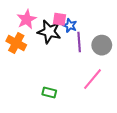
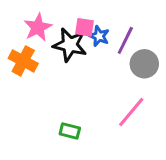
purple line: (79, 42) -> (125, 40), moved, turned 30

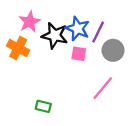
pink square: (84, 27) -> (79, 54), moved
blue star: (99, 36) -> (78, 29), size x1.5
green rectangle: (70, 131) -> (43, 106), moved

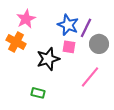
black star: (55, 35) -> (48, 59), moved, turned -30

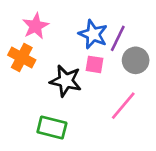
black star: (48, 59) -> (66, 81), turned 30
green rectangle: (38, 93) -> (52, 127), size x1.5

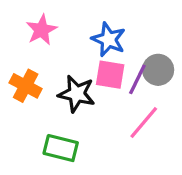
purple line: (118, 38) -> (137, 79), moved
orange cross: (22, 58) -> (26, 86), moved
pink square: (94, 64) -> (110, 75), size x1.4

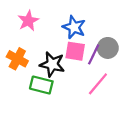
green rectangle: (61, 148) -> (41, 85), moved

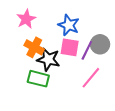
orange cross: (17, 59) -> (34, 47), moved

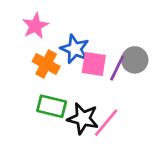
blue star: (69, 25) -> (75, 49), moved
black star: (48, 59) -> (83, 119), moved
pink line: (91, 78) -> (106, 123), moved

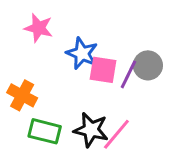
pink star: (35, 26) -> (39, 28), turned -30
orange cross: (46, 64) -> (22, 95), moved
green rectangle: (52, 106) -> (45, 131), moved

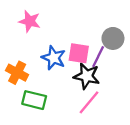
blue star: (82, 53) -> (54, 58), moved
gray circle: (148, 65) -> (113, 38), moved
black star: (91, 130) -> (87, 76), moved

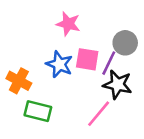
pink star: (30, 21) -> (68, 24), moved
black star: (87, 76) -> (118, 85), moved

